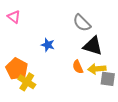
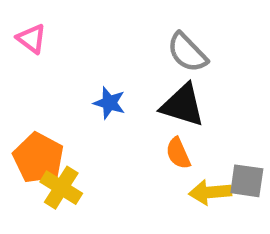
black triangle: (93, 46) -> (183, 105), moved
yellow arrow: (97, 69) -> (210, 192), moved

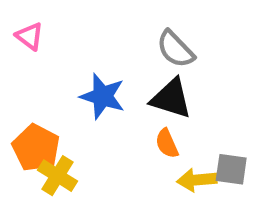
blue star: (109, 103) -> (103, 96), size x1.5

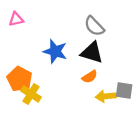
pink triangle: (30, 36) -> (16, 19), turned -49
orange semicircle: (167, 143) -> (90, 77), turned -98

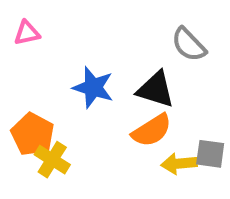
gray semicircle: (94, 26) -> (189, 45), moved
orange semicircle: (90, 77) -> (152, 130), size x1.5

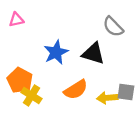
blue star: (93, 87) -> (56, 52), turned 30
orange semicircle: (152, 130) -> (76, 90), moved

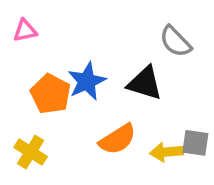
orange pentagon: (20, 80) -> (51, 94), moved
yellow cross: (31, 95) -> (31, 152), moved

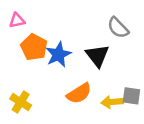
black triangle: (145, 83) -> (97, 56), turned 35
orange pentagon: (51, 94) -> (34, 47), moved

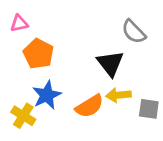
blue star: (58, 55) -> (47, 95), moved
yellow arrow: (112, 102) -> (118, 95), moved

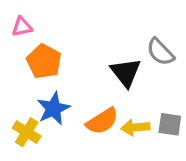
gray semicircle: (134, 32) -> (160, 52), moved
yellow arrow: (118, 95) -> (135, 127), moved

